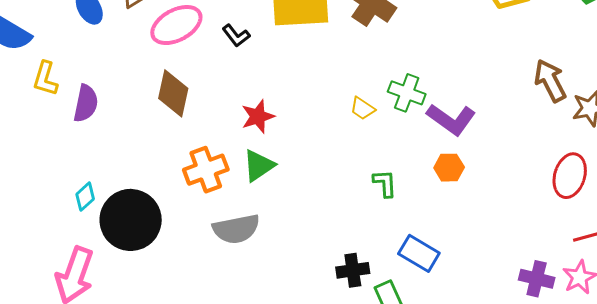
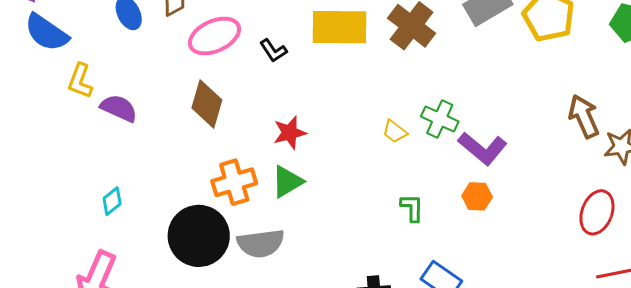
purple semicircle: (86, 103) -> (119, 108), turned -81
black circle: (131, 220) -> (199, 236), moved

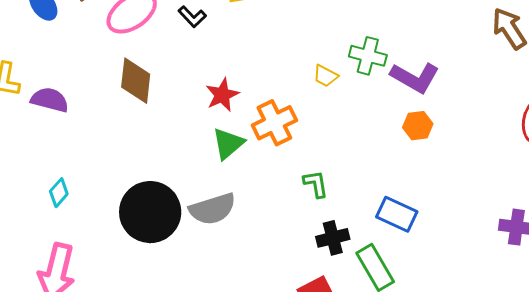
orange cross: (234, 182) -> (274, 123), moved
green L-shape: (412, 208) -> (316, 184), moved

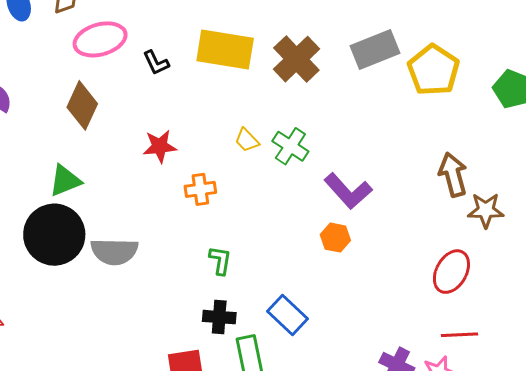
green cross: (368, 56) -> (290, 146), moved
yellow trapezoid: (325, 76) -> (247, 140), moved
orange cross: (274, 123) -> (200, 189), size x0.7
green triangle: (228, 144) -> (65, 181), moved

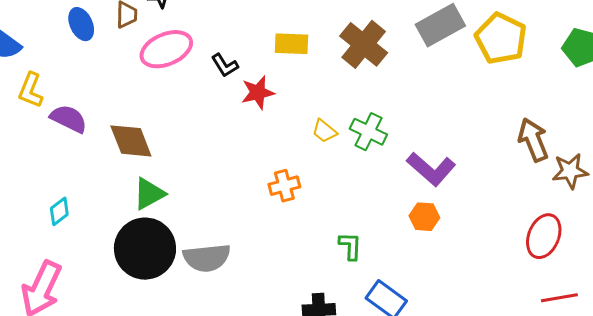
yellow rectangle: (225, 50) -> (292, 44), size x0.6
brown diamond: (82, 105) -> (131, 141), moved, turned -39
red star: (160, 146) -> (258, 93), moved
green L-shape: (220, 260) -> (350, 246), moved

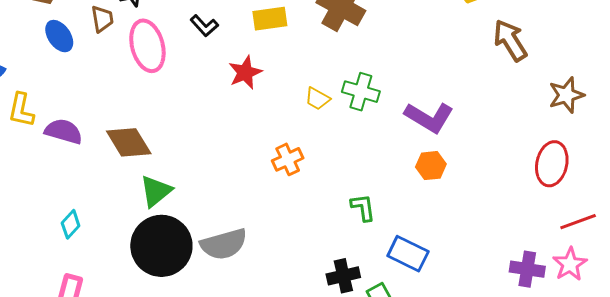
pink ellipse: (166, 49) -> (147, 46), turned -72
black L-shape: (225, 65) -> (204, 26), moved
brown arrow: (533, 140) -> (510, 40), moved

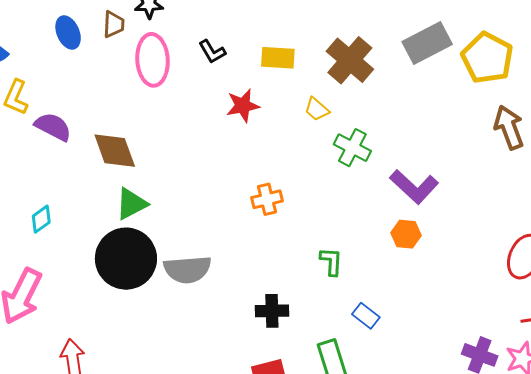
yellow trapezoid: (317, 99) -> (317, 109), moved
blue rectangle: (408, 254) -> (366, 316), size x0.7
black cross: (343, 276) -> (272, 311), moved

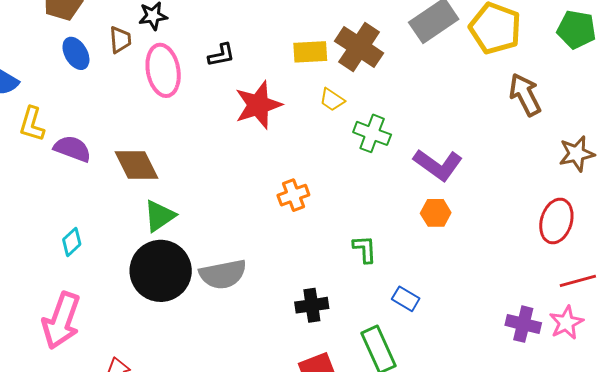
black L-shape: (212, 52) -> (221, 55), turned -64
yellow rectangle: (278, 58) -> (310, 52), moved
red star: (243, 106) -> (258, 105), size x1.4

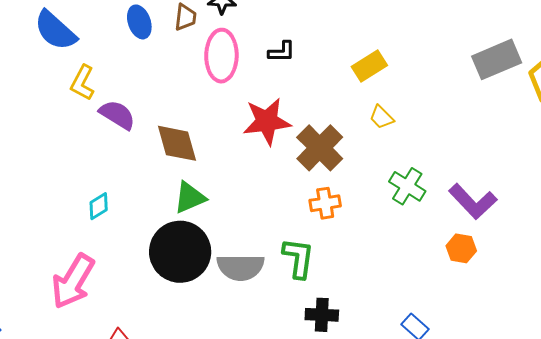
brown cross: (359, 47) -> (320, 148), moved
yellow rectangle: (310, 52) -> (369, 66), turned -40
red star: (258, 105) -> (267, 121), moved
green cross: (372, 133) -> (407, 186), moved
green L-shape: (365, 249) -> (298, 258), moved, size x1.4

